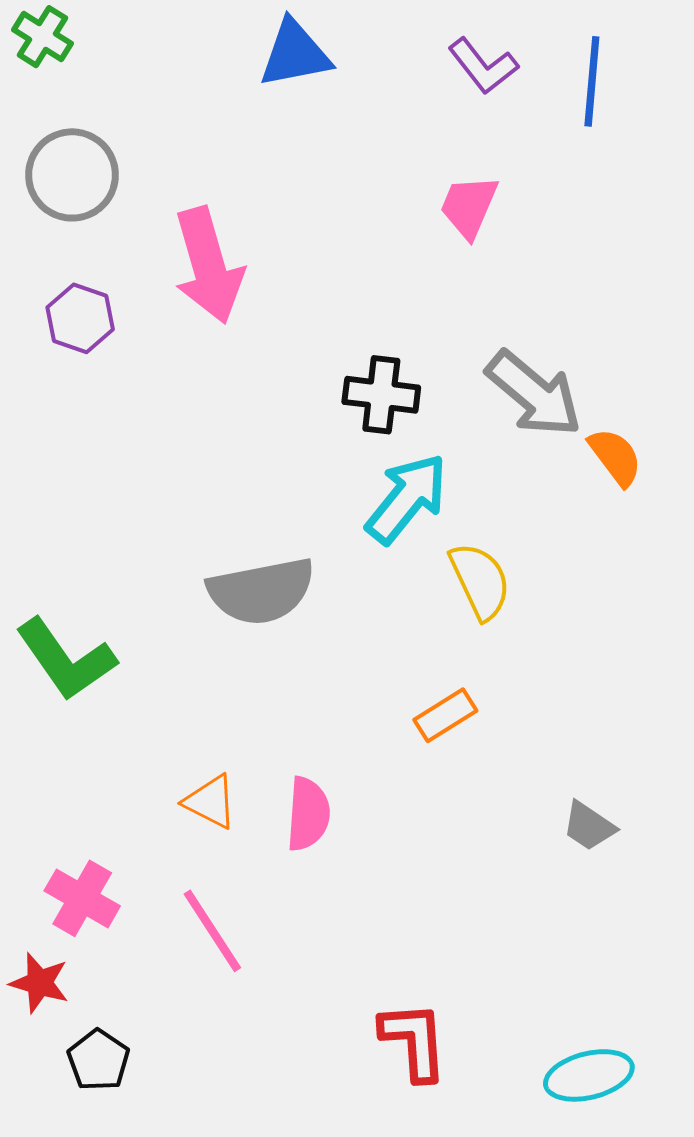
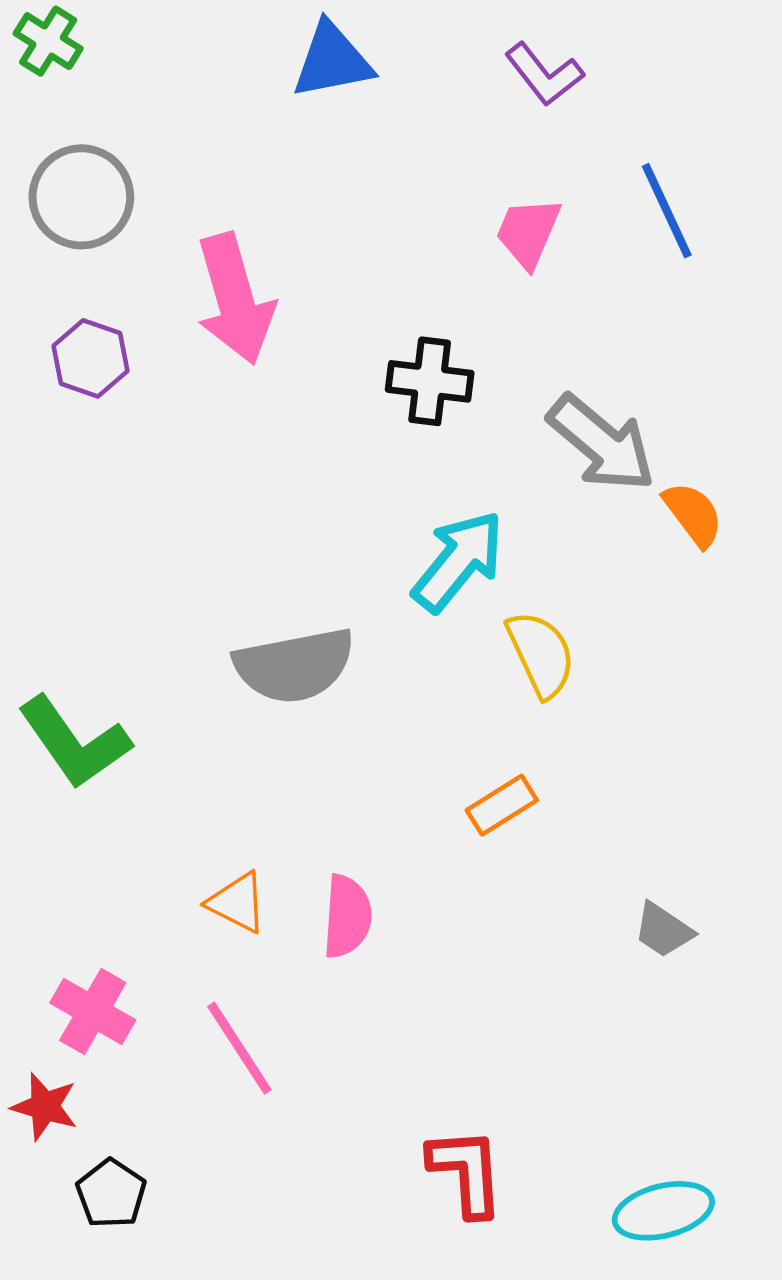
blue line: (592, 81) -> (667, 211), moved, turned -30
black cross: (381, 395) -> (430, 381), moved

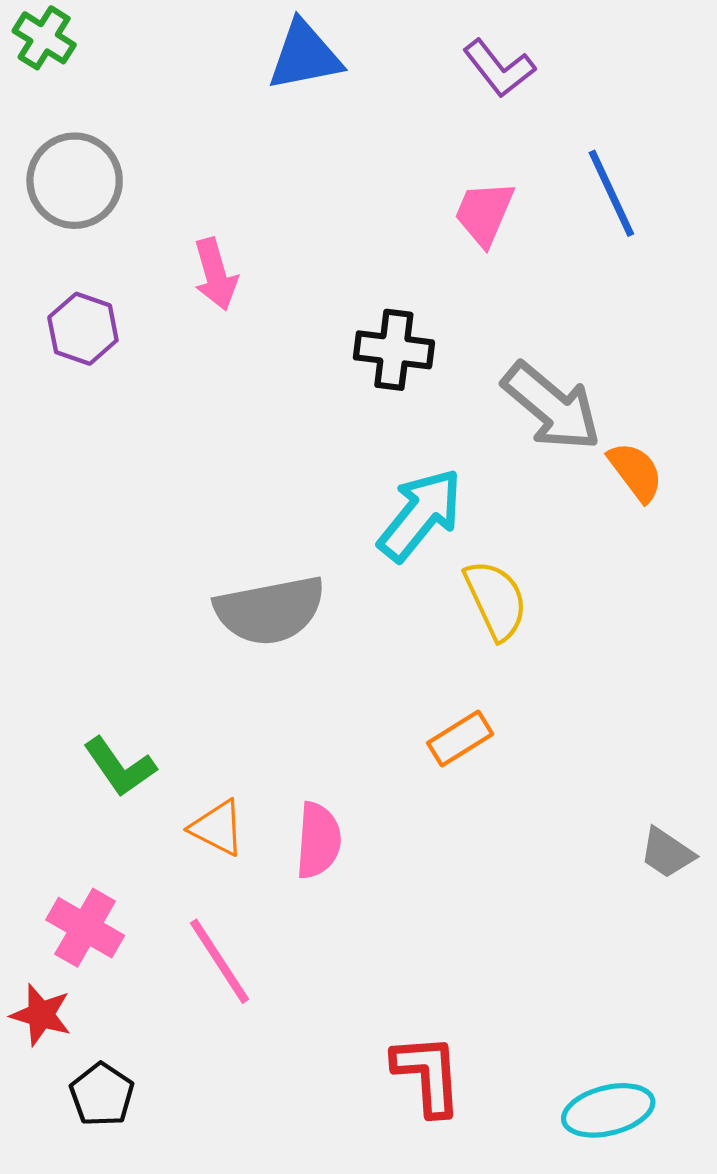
pink arrow: (235, 299) -> (215, 274), size x0.6
green L-shape: (74, 742) -> (120, 767), moved, size x0.7
gray trapezoid: (663, 930) -> (667, 853), moved

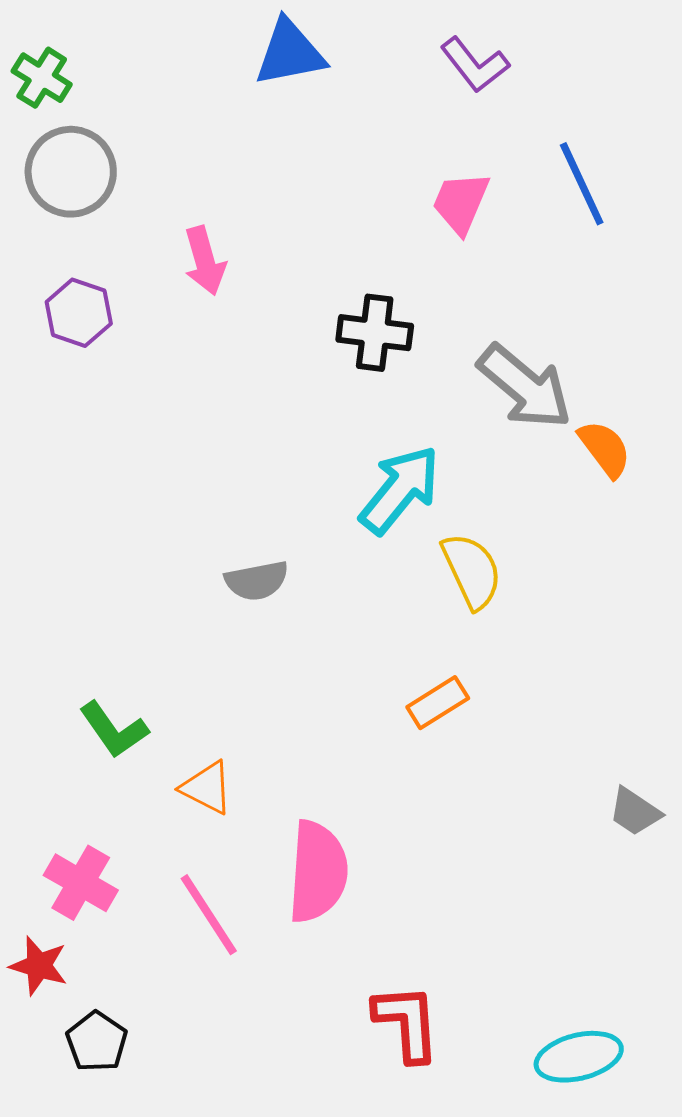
green cross: (44, 38) -> (42, 78), moved
gray semicircle: (270, 610) -> (257, 581), size x0.6
pink semicircle: (318, 840) -> (318, 872), moved, size x1.4

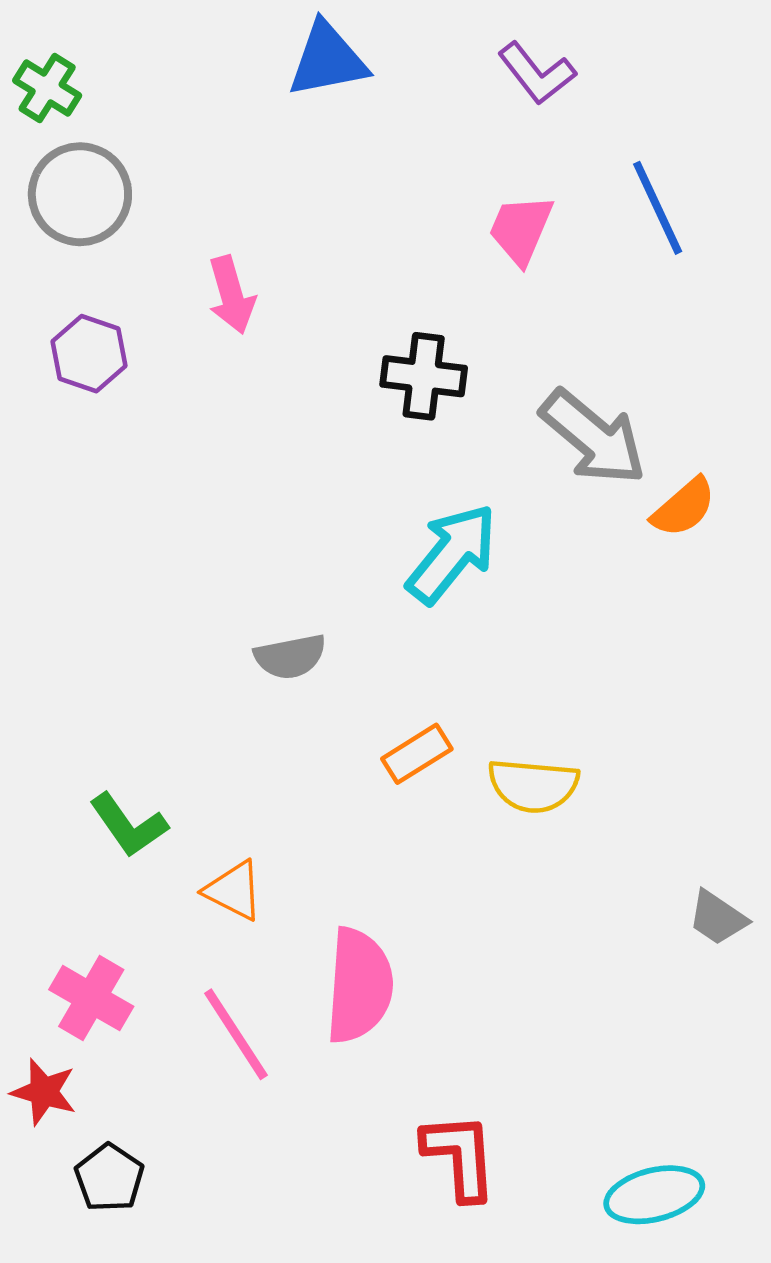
orange semicircle: (605, 449) -> (684, 507), turned 86
yellow semicircle: (472, 571) -> (533, 785), moved, turned 120
orange rectangle: (438, 703) -> (417, 754), moved

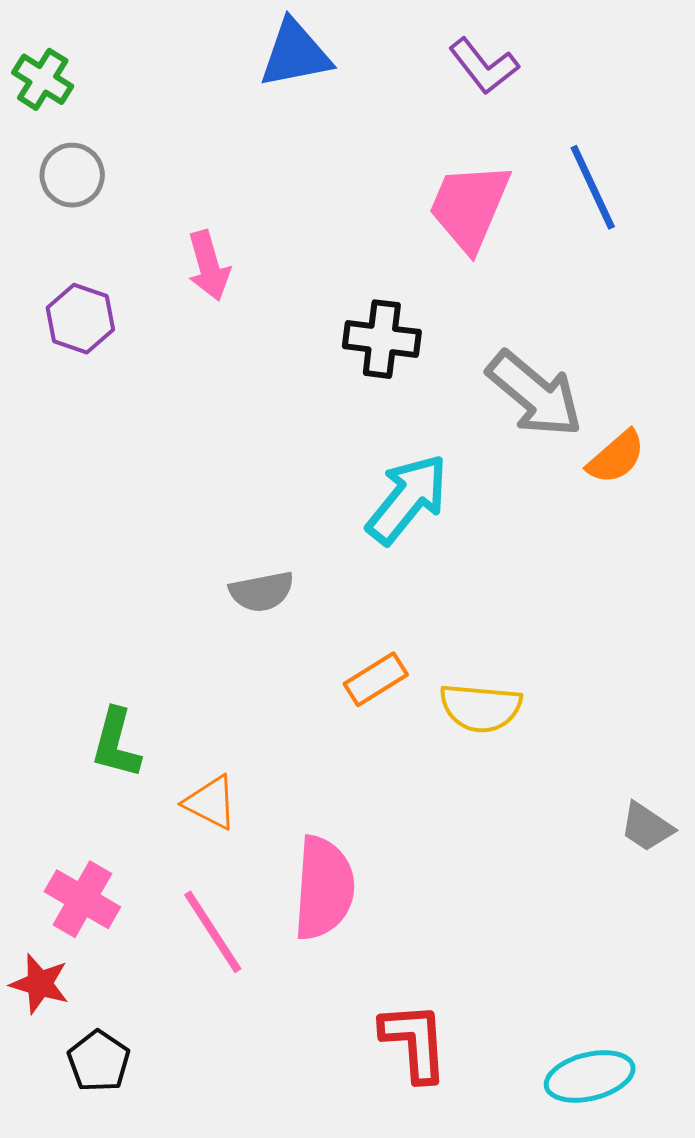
gray circle: (80, 194) -> (72, 175), size x0.7
pink trapezoid: (521, 229) -> (469, 207), size x1.4
green L-shape: (129, 825) -> (116, 743), turned 50

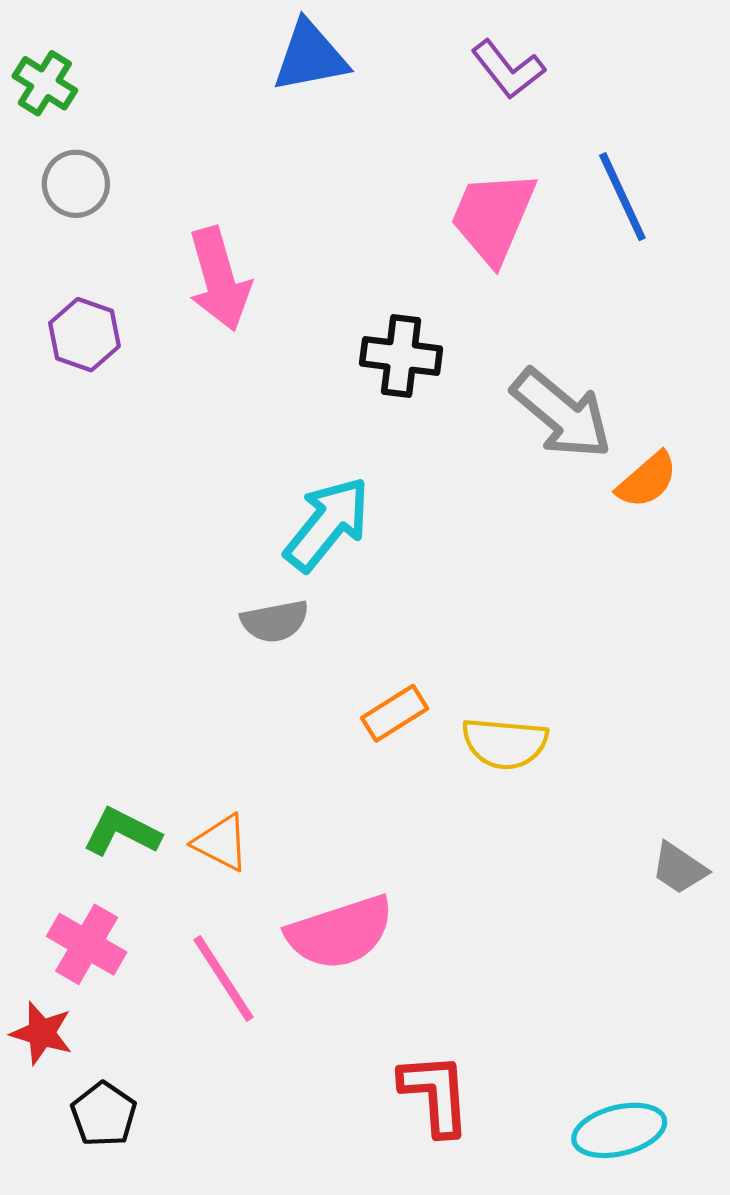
pink arrow: (209, 266) -> (219, 279), size x1.4
cyan arrow: (407, 499) -> (327, 524), moved
green L-shape: (116, 743) -> (122, 832), moved, turned 102
pink semicircle: (324, 888) -> (340, 933), turned 68

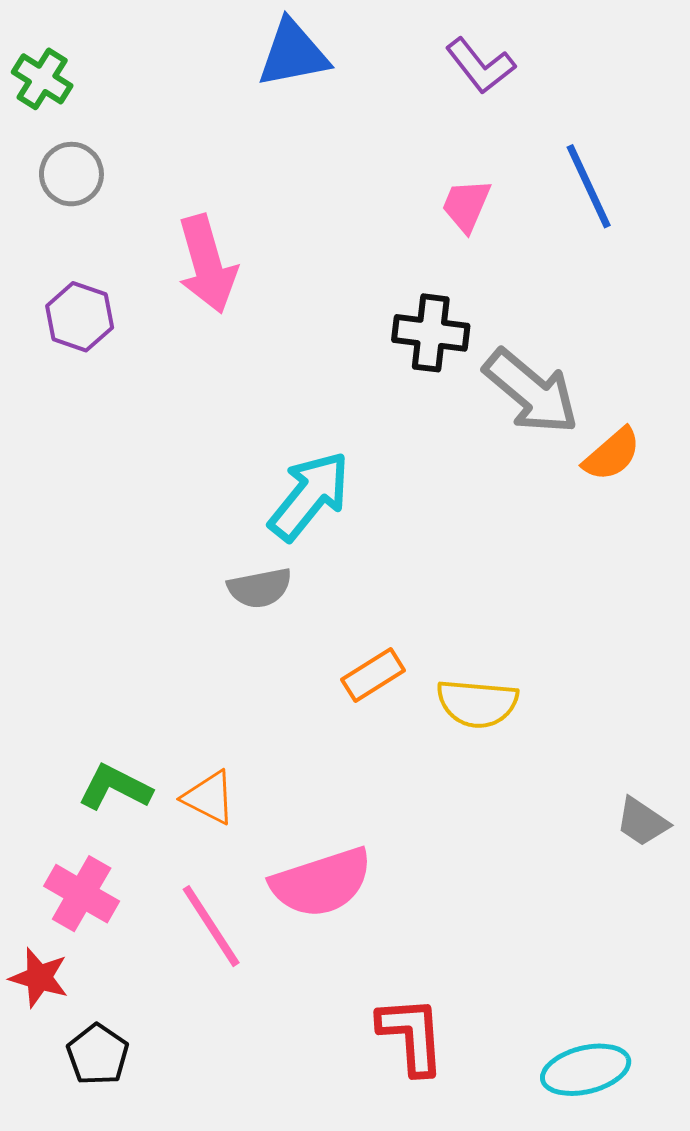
pink trapezoid: (493, 217) -> (466, 205), size x0.6
black cross: (401, 356) -> (431, 333), moved

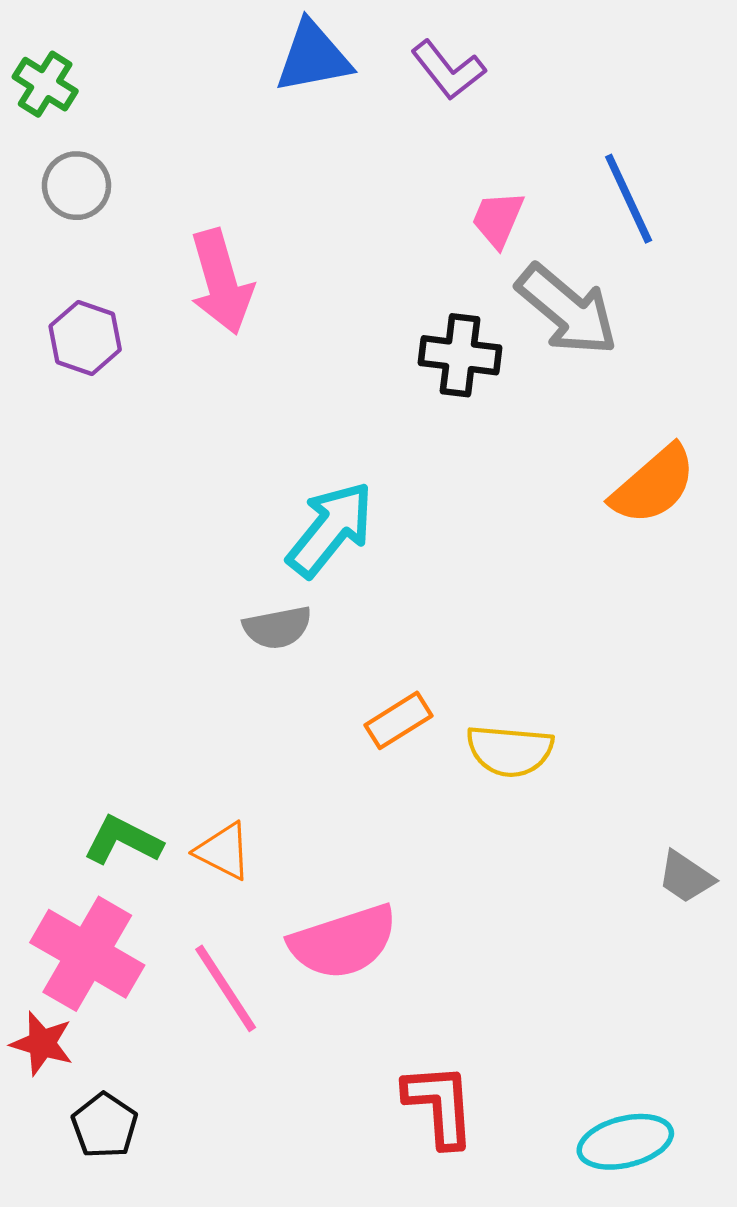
purple L-shape: (480, 66) -> (448, 70), moved
gray arrow: (531, 392) -> (567, 310), moved
orange semicircle: (612, 454) -> (653, 485), size x1.4
pink cross: (82, 894) -> (87, 954), size x1.4

